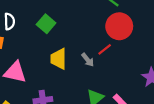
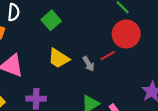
yellow trapezoid: (59, 59) -> (59, 58), turned -65

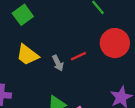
red circle: (126, 34) -> (115, 43), moved

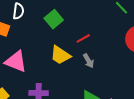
red line: (78, 56) -> (83, 38), moved

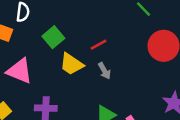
green square: (54, 19) -> (53, 37), moved

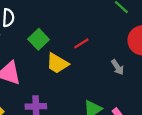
gray arrow: (104, 71) -> (117, 67), moved

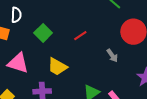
yellow trapezoid: (57, 63) -> (57, 67), moved

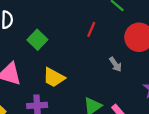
red line: (80, 36) -> (91, 29), moved, turned -32

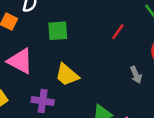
green square: (37, 40) -> (58, 31), turned 30

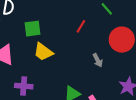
yellow trapezoid: (67, 75) -> (43, 52), moved

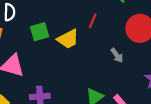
yellow trapezoid: (43, 52) -> (68, 39), moved, turned -55

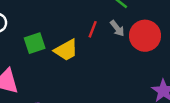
gray arrow: (117, 55) -> (117, 28), moved

